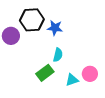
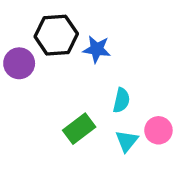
cyan semicircle: (58, 55) -> (121, 100), moved
cyan triangle: (72, 80) -> (127, 141), turned -32

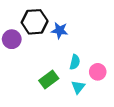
pink circle: (158, 130) -> (98, 72), moved

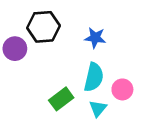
blue star: (60, 30) -> (95, 38), moved
cyan semicircle: (75, 62) -> (94, 77), size x1.5

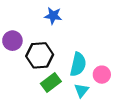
black hexagon: (43, 27) -> (40, 55), moved
blue star: (95, 38) -> (53, 16), moved

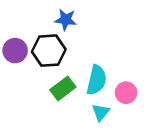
black hexagon: (40, 55) -> (49, 51), moved
green rectangle: (51, 82) -> (63, 88), moved

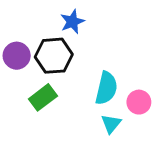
blue star: (66, 20) -> (72, 22), turned -30
green rectangle: (63, 88) -> (43, 97), moved

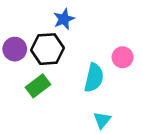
pink circle: (139, 102) -> (123, 57), moved
cyan triangle: (111, 124) -> (102, 120), moved

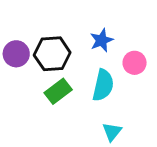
blue star: (64, 19) -> (102, 40), moved
green rectangle: (38, 86) -> (58, 91), moved

